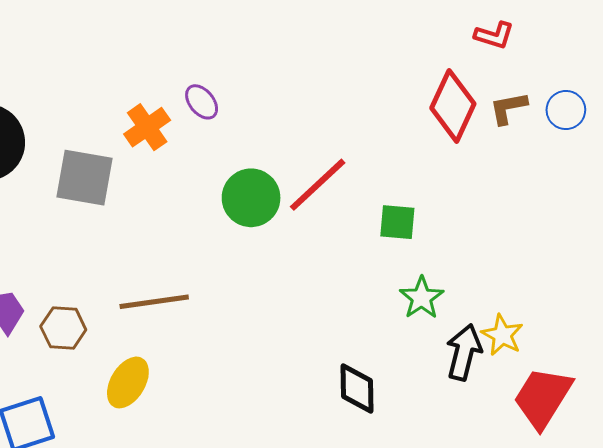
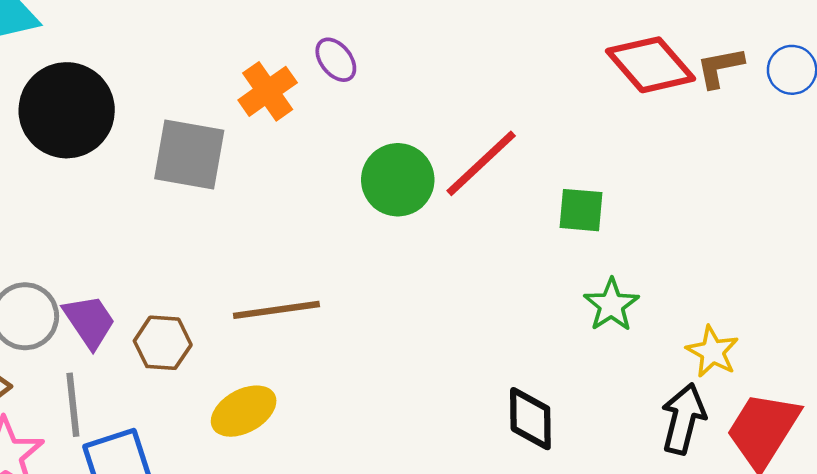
red diamond: (453, 106) -> (651, 65), turned -66
black arrow: (464, 352) -> (683, 419), moved
yellow ellipse: (128, 382) -> (244, 411), turned 30

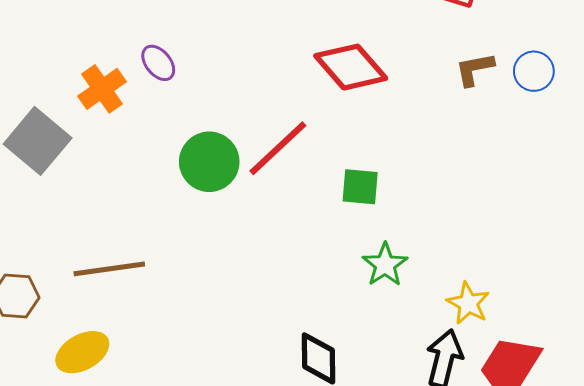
red diamond: (651, 65) -> (351, 67), moved
gray square: (189, 154) -> (38, 141), turned 30

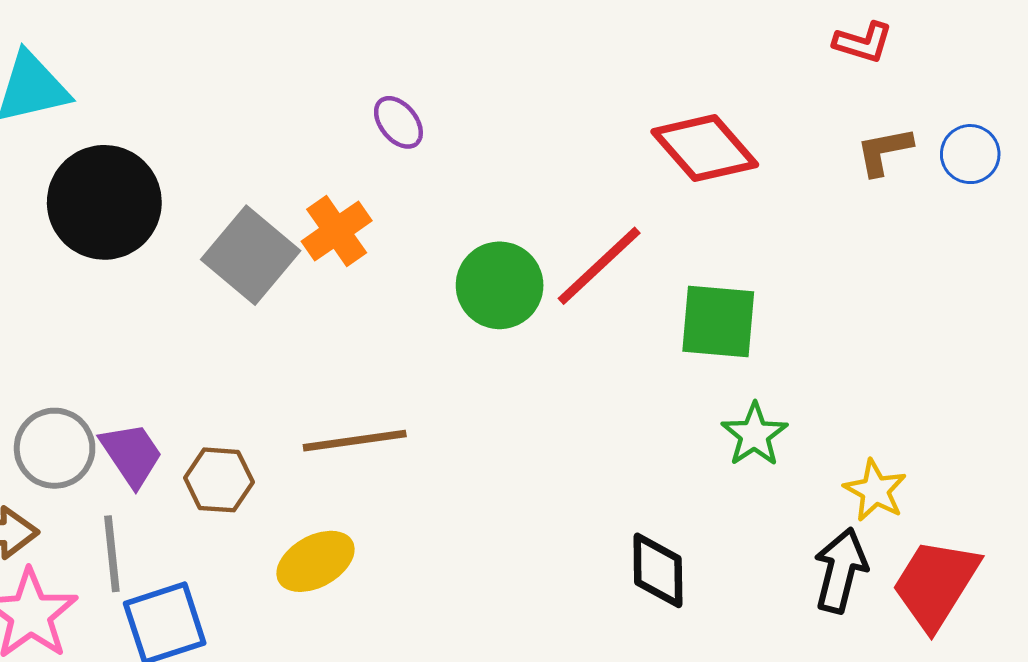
purple ellipse: (158, 63) -> (398, 122), moved
orange cross: (102, 89) -> (337, 231), moved
green square: (360, 187) -> (718, 322), size x1.4

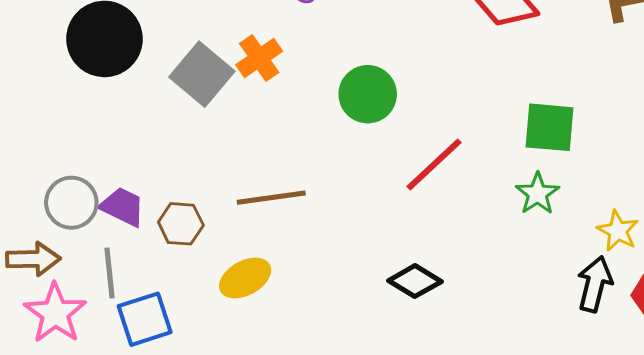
red line: (599, 266) -> (434, 165), moved
green square: (718, 322) -> (550, 127), moved
purple trapezoid: (131, 454) -> (123, 207), turned -30
black diamond: (658, 570) -> (415, 281), moved, turned -58

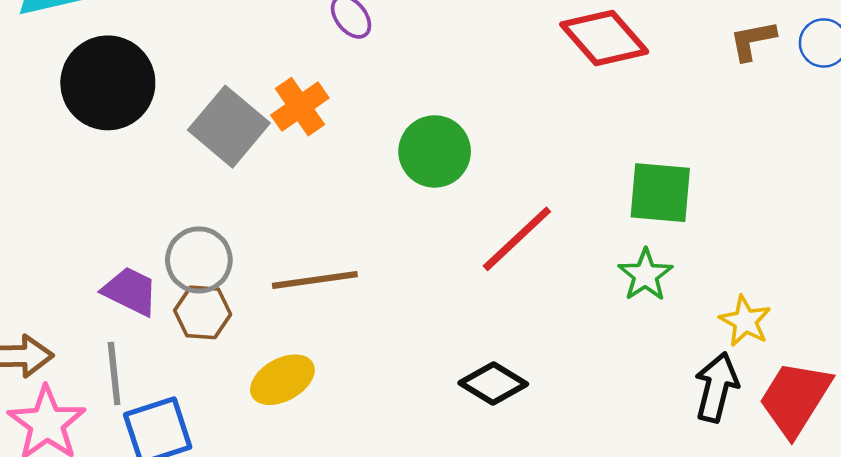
gray circle: (71, 203) -> (199, 260), moved

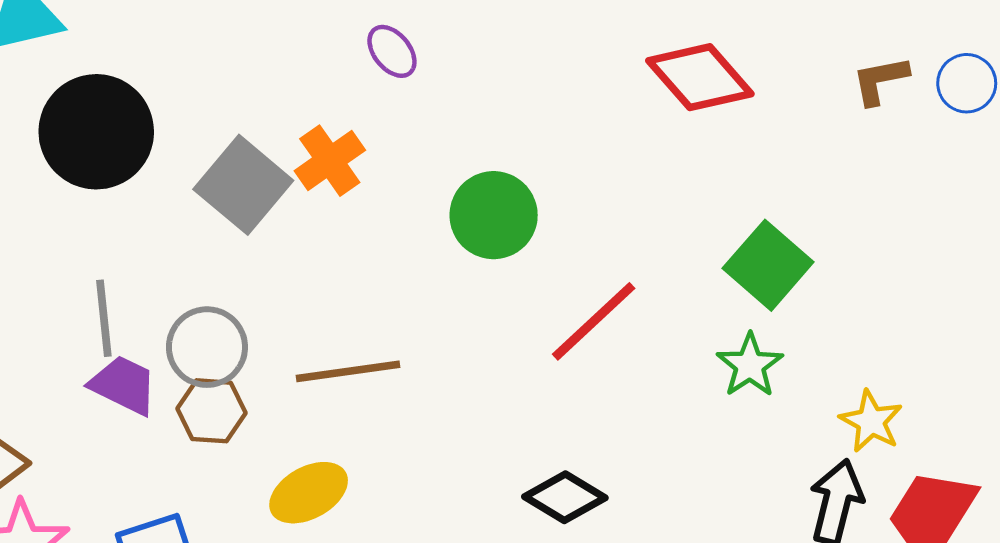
green square: (660, 193) -> (768, 265), turned 36
gray line: (114, 373) -> (104, 318), moved

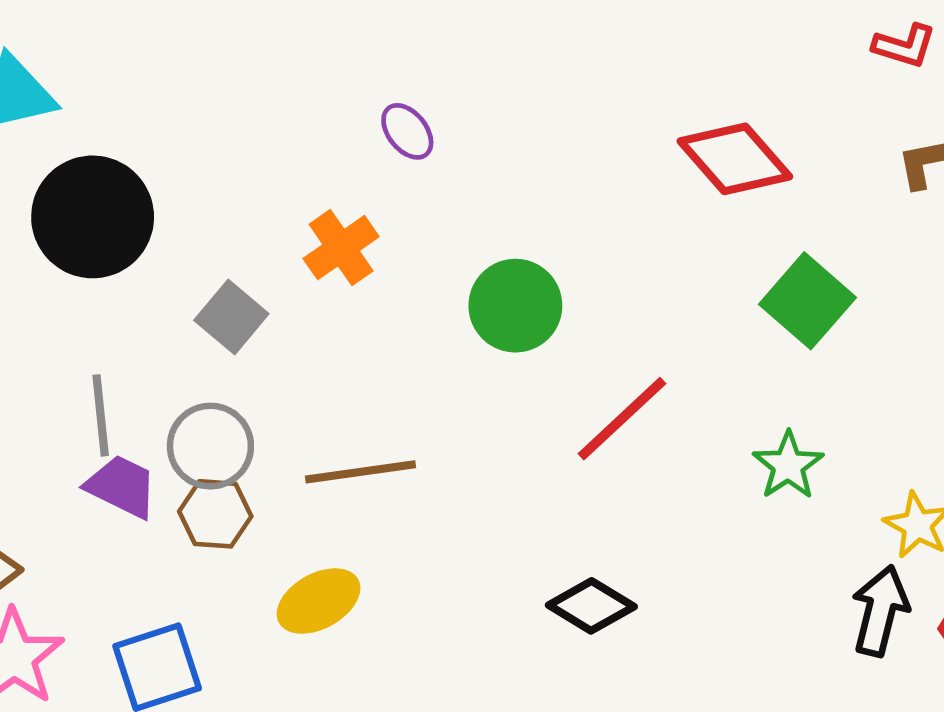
gray square: (243, 185) -> (231, 317), moved, size x0.7
green square: (768, 265) -> (808, 301), moved

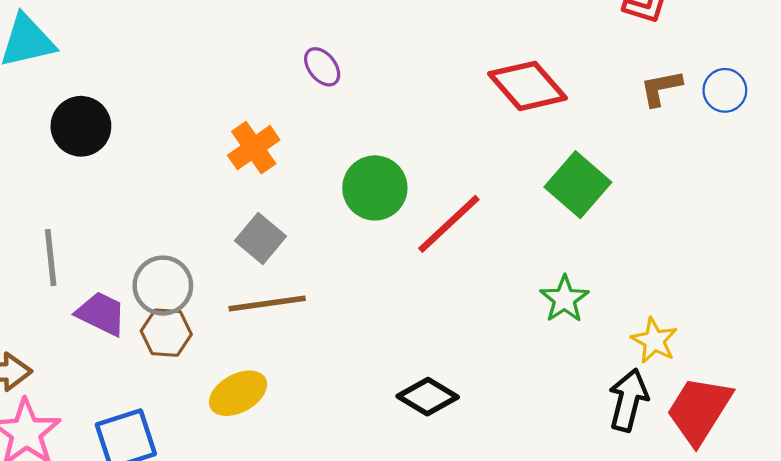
purple ellipse: (407, 131) -> (322, 67), moved
black circle: (93, 217) -> (81, 126), size x0.7
gray square: (231, 317) -> (260, 238), moved
gray line: (101, 415) -> (51, 258), moved
red line: (622, 419) -> (449, 224), moved

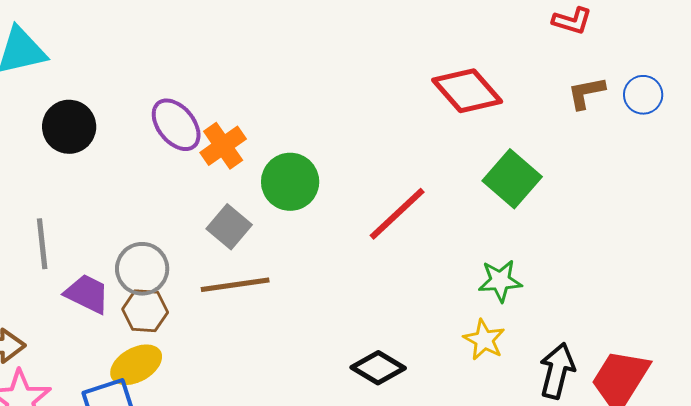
purple ellipse: (322, 67) -> (176, 125), moved, size x1.5
green circle: (375, 188) -> (290, 182), moved
green star: (564, 299) -> (500, 281), turned 30
yellow star: (654, 341) -> (484, 340), moved
yellow ellipse: (238, 393) -> (136, 365), moved

